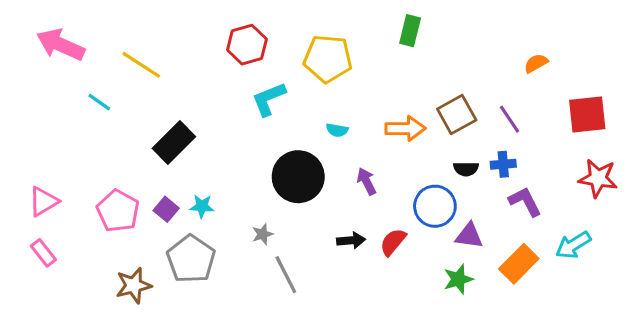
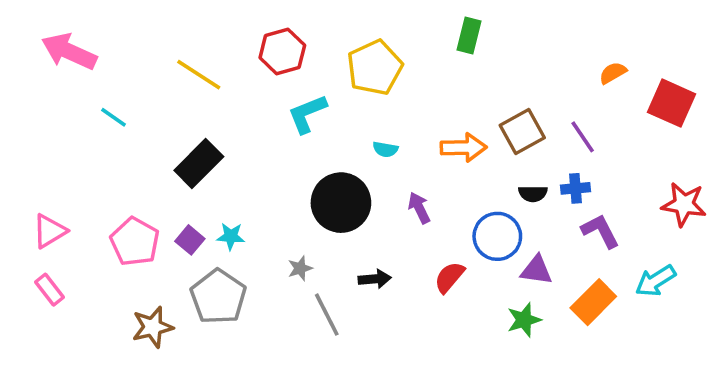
yellow pentagon: (328, 59) -> (375, 68), turned -30
yellow line: (141, 65) -> (199, 75), moved
red square: (587, 115) -> (671, 103), moved, turned 30
black arrow: (351, 240) -> (375, 279), moved

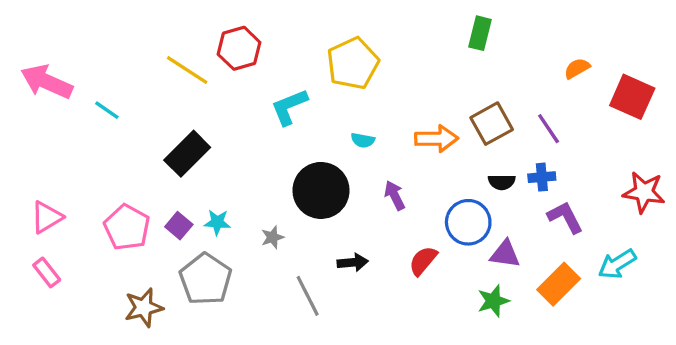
green rectangle: (469, 36) -> (480, 33), moved
pink arrow: (69, 52) -> (47, 82), moved
red hexagon: (282, 52) -> (239, 48), moved
gray star: (300, 268) -> (272, 237), moved

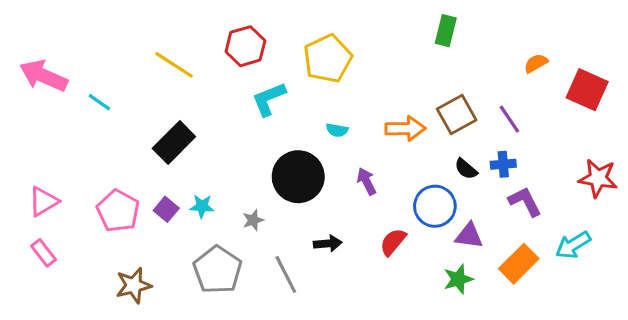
red hexagon: (239, 48) -> (245, 46), moved
black semicircle: (502, 182) -> (466, 169), turned 40
gray pentagon: (206, 279) -> (217, 270), moved

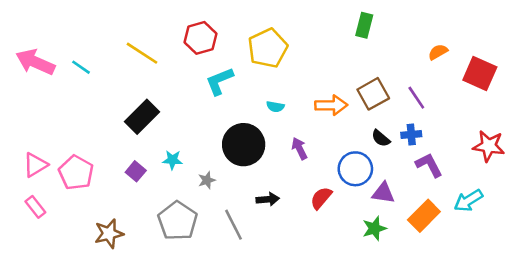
cyan line: (99, 102) -> (81, 67), moved
cyan star: (202, 206) -> (172, 160), moved
pink pentagon: (118, 211) -> (76, 173), moved

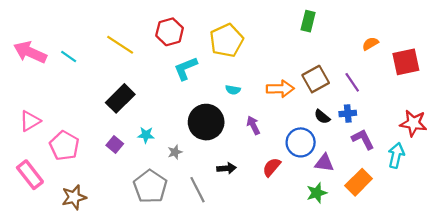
red square: (480, 74) -> (406, 62), turned -36
pink triangle: (35, 165) -> (30, 121), moved
cyan arrow: (468, 201) -> (396, 155), moved, turned 135
pink rectangle: (35, 207) -> (30, 175), size x1.5
brown star: (109, 234) -> (74, 197), moved

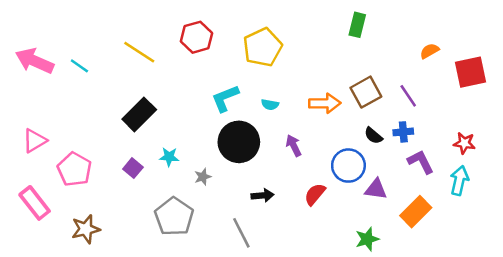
cyan L-shape: (186, 68) -> (225, 98), moved
red star: (413, 123) -> (464, 143), moved, size x0.7
gray line: (197, 190) -> (241, 233), moved
green star: (317, 193) -> (367, 239), moved

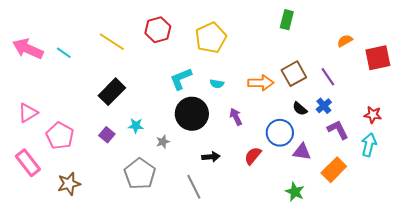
blue cross: (403, 132) -> (324, 106), turned -35
green star: (367, 239) -> (295, 192), turned -30

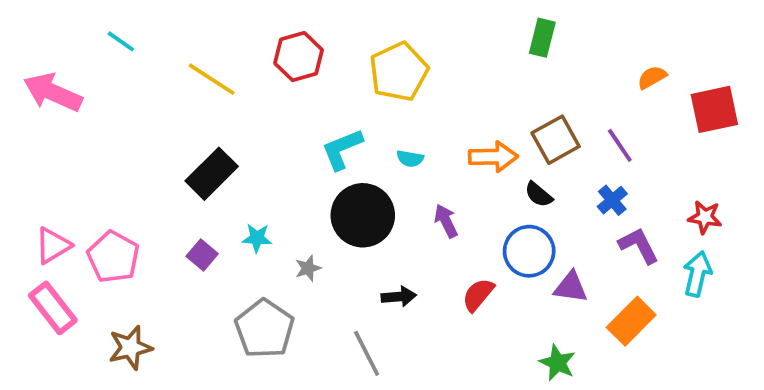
cyan line: (64, 53) -> (121, 41), moved
black semicircle: (300, 109) -> (539, 195), moved
pink triangle: (28, 113) -> (53, 246), moved

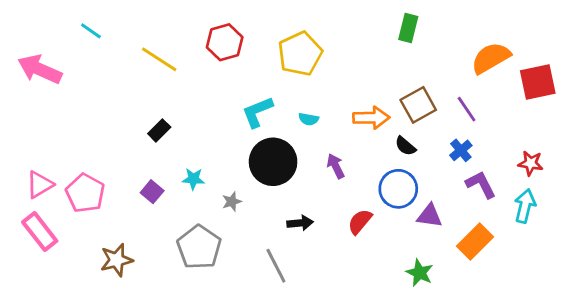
orange semicircle: (652, 77) -> (491, 58), size x1.8
black rectangle: (212, 174) -> (159, 130), size x0.6
brown star: (130, 348) -> (117, 260), moved

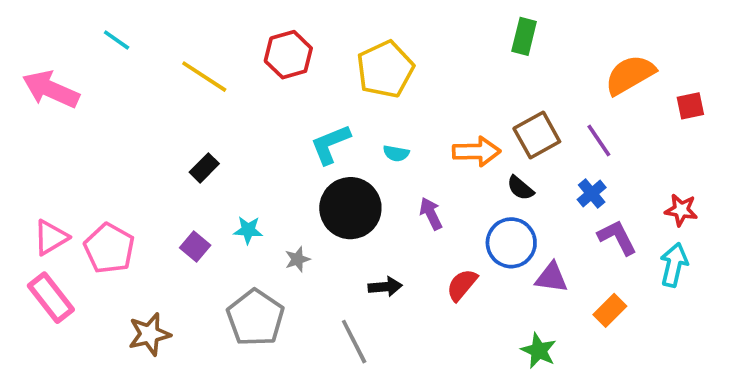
red square: (538, 82) -> (690, 106), size x0.6
orange rectangle: (475, 241) -> (610, 310), size x0.7

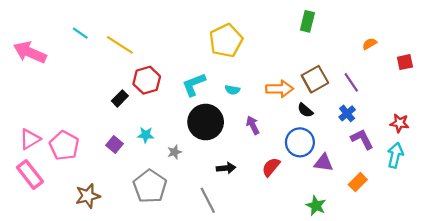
cyan line: (117, 40) -> (80, 33), moved
red hexagon: (288, 55) -> (147, 80), moved
orange semicircle: (630, 75) -> (370, 44), size x0.5

